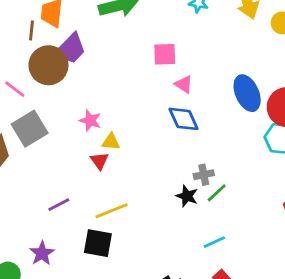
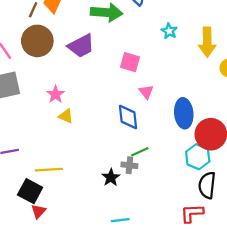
purple trapezoid: (70, 49) -> (81, 46), moved
pink triangle: (184, 84) -> (146, 92), moved
red triangle: (99, 161) -> (38, 211), moved
green line: (217, 193) -> (140, 152), moved

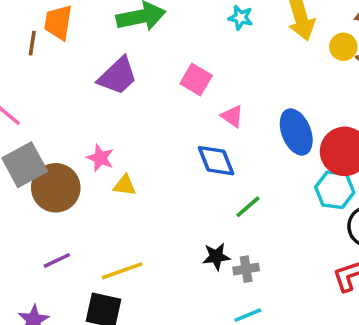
brown circle: (37, 41) -> (56, 188), moved
pink square: (130, 62) -> (196, 79), turned 30
gray cross: (129, 165) -> (246, 269), moved
black star: (111, 178) -> (216, 257), turned -30

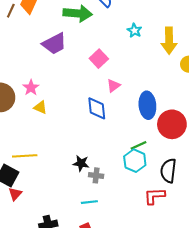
pink triangle: (232, 116) -> (113, 86), turned 32
cyan hexagon: (335, 190) -> (135, 161), moved
green line: (248, 207) -> (139, 145), moved

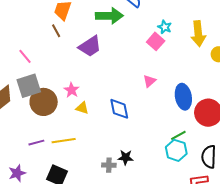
brown line: (11, 11) -> (56, 31), moved, turned -48
pink square: (99, 59) -> (156, 41), moved
blue diamond: (97, 108) -> (119, 109), moved
yellow line: (25, 156) -> (64, 141), moved
gray cross: (96, 175) -> (109, 165), moved

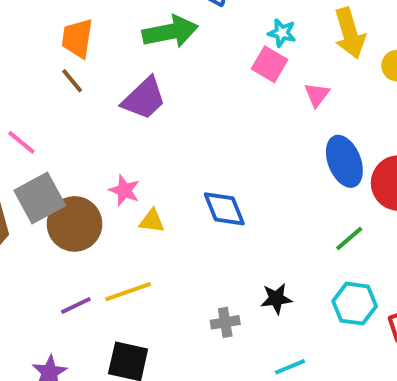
pink triangle: (149, 81) -> (317, 95), moved
cyan hexagon: (176, 150) -> (355, 304), moved
black star: (126, 157) -> (276, 299), moved

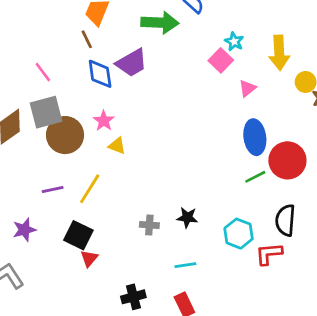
blue diamond: (224, 209) -> (100, 74), moved
green line: (349, 238) -> (255, 177), moved
yellow line: (128, 292) -> (90, 189), turned -52

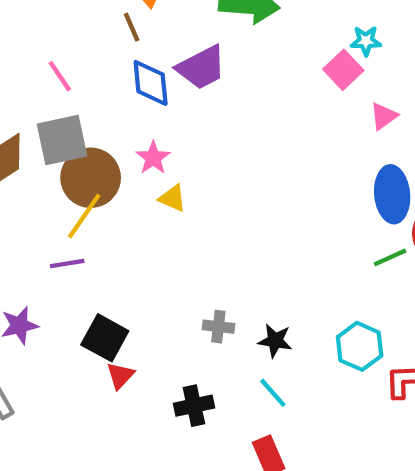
cyan star: (234, 42) -> (366, 41), turned -30
yellow line: (90, 189) -> (84, 216), moved
black star: (187, 217) -> (275, 341), moved
cyan line: (185, 265) -> (273, 393), turned 55
black cross: (133, 297) -> (194, 406), moved

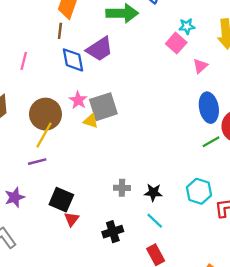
brown line: (132, 27) -> (60, 31), turned 35
pink line: (60, 76) -> (24, 61), turned 54
gray square: (62, 140) -> (103, 107), moved

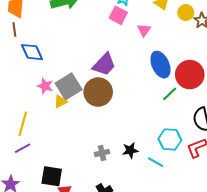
purple trapezoid: (100, 49) -> (104, 64), moved
brown circle: (45, 114) -> (98, 92), moved
yellow triangle: (91, 121) -> (60, 101), turned -32
cyan line: (155, 221) -> (156, 162), moved

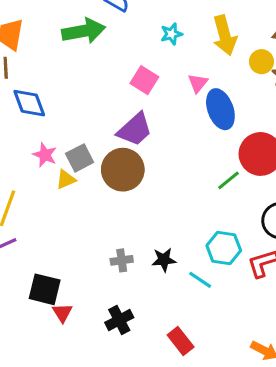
pink square: (118, 15) -> (144, 80), moved
blue ellipse: (160, 65) -> (220, 109), moved
gray square: (69, 86) -> (80, 158), size x0.7

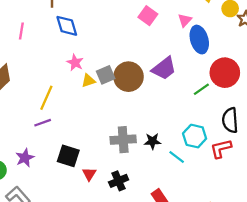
purple trapezoid: (135, 129) -> (164, 68), moved
gray square: (80, 158) -> (106, 75), moved
gray cross: (122, 260) -> (123, 140), size x1.6
red triangle: (62, 313) -> (89, 174), moved

